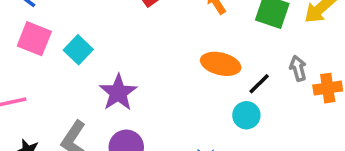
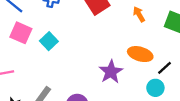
purple star: (118, 93) -> (111, 72), moved

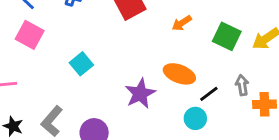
orange arrow: (139, 14) -> (182, 23), turned -98
cyan square: (49, 41) -> (81, 64), moved

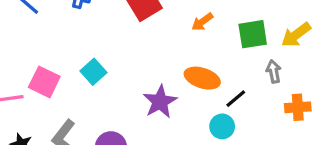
pink square: (30, 35) -> (44, 82), moved
green square: (227, 36) -> (253, 34), turned -32
gray arrow: (242, 85) -> (274, 71), moved

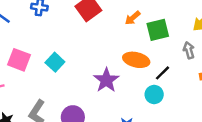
green square: (253, 34) -> (158, 30), moved
pink square: (44, 82) -> (19, 60), moved

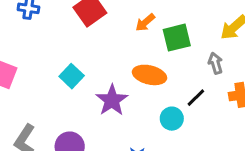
cyan square: (55, 62) -> (72, 76), moved
black line: (163, 73) -> (196, 98), moved

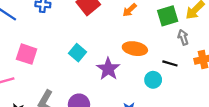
green square: (177, 38) -> (168, 16), moved
black line: (196, 98) -> (170, 63), turned 64

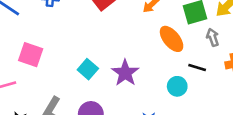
orange ellipse: (135, 49) -> (172, 39), moved, turned 40
cyan square: (77, 53) -> (88, 69), moved

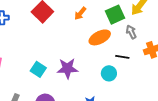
orange ellipse: (172, 39) -> (100, 37), turned -70
purple star: (125, 73) -> (67, 68), turned -30

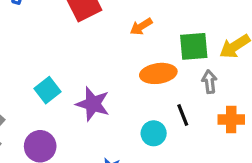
black line: (122, 57) -> (183, 115), turned 40

